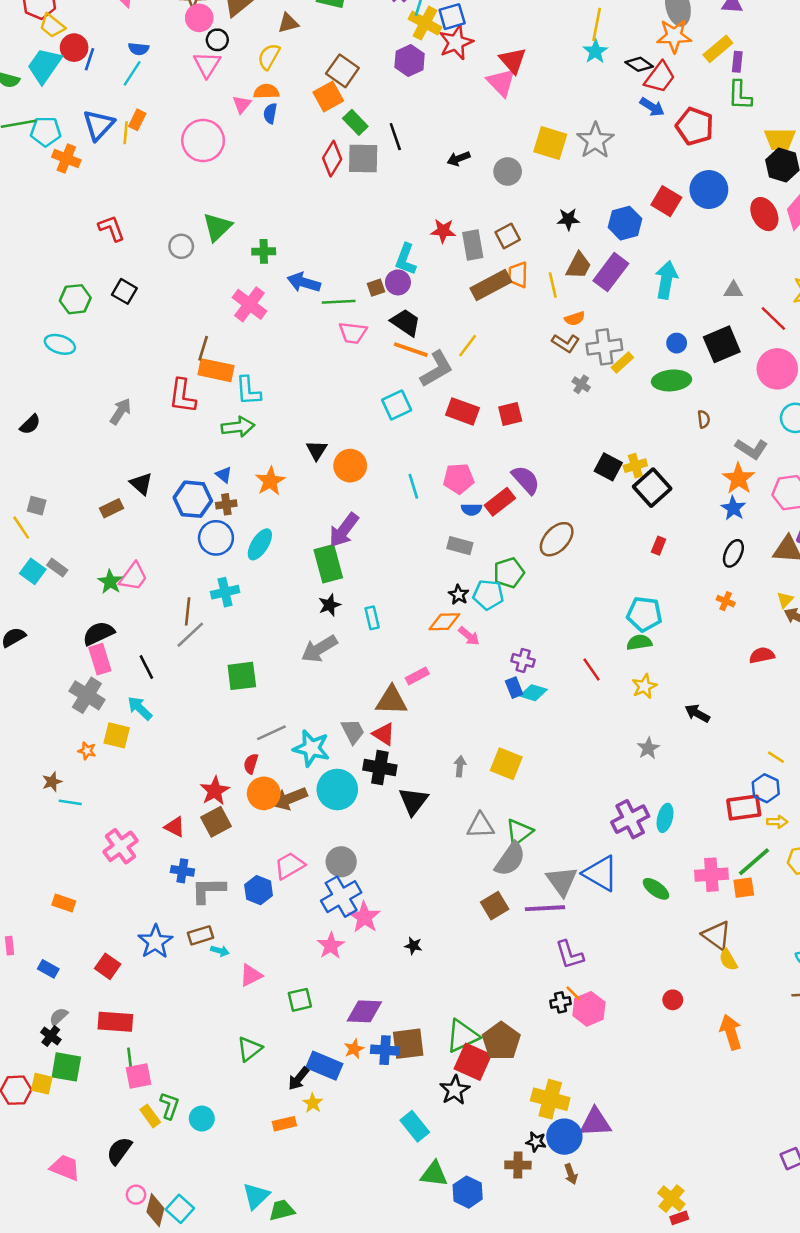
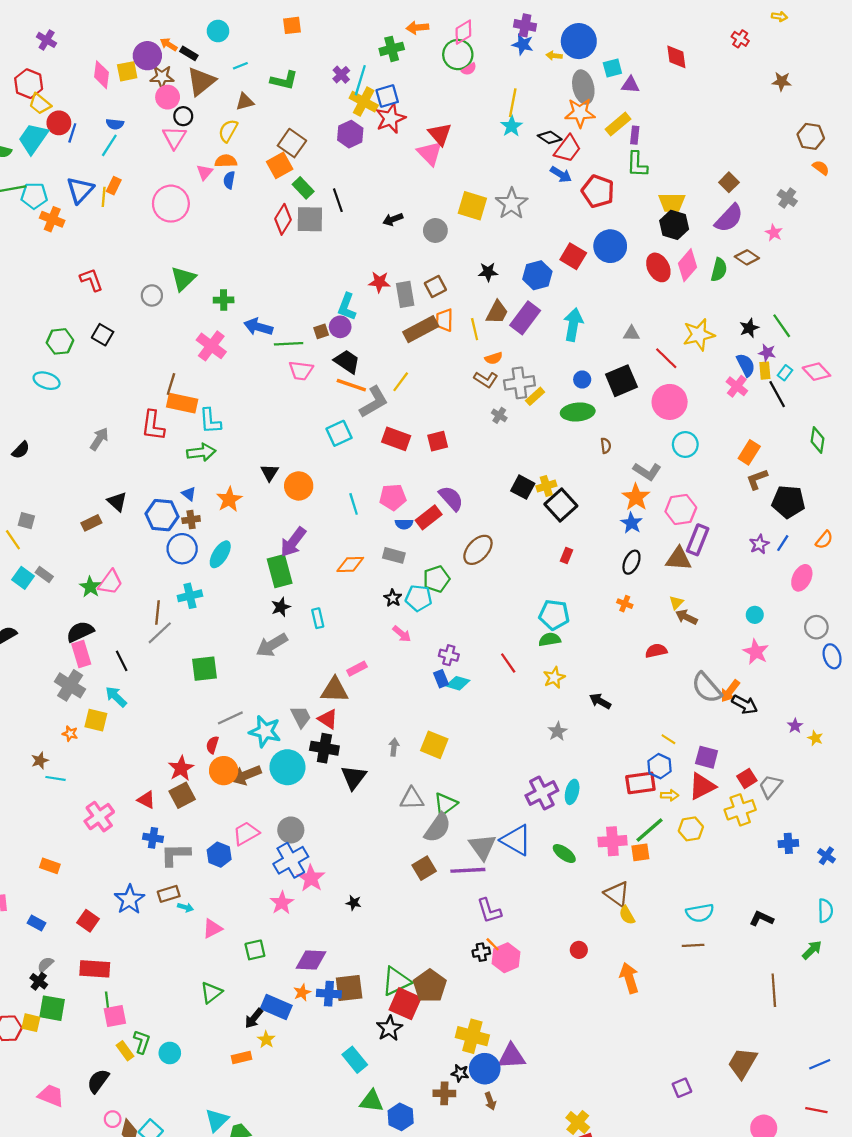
orange diamond: (444, 622) -> (350, 564), moved

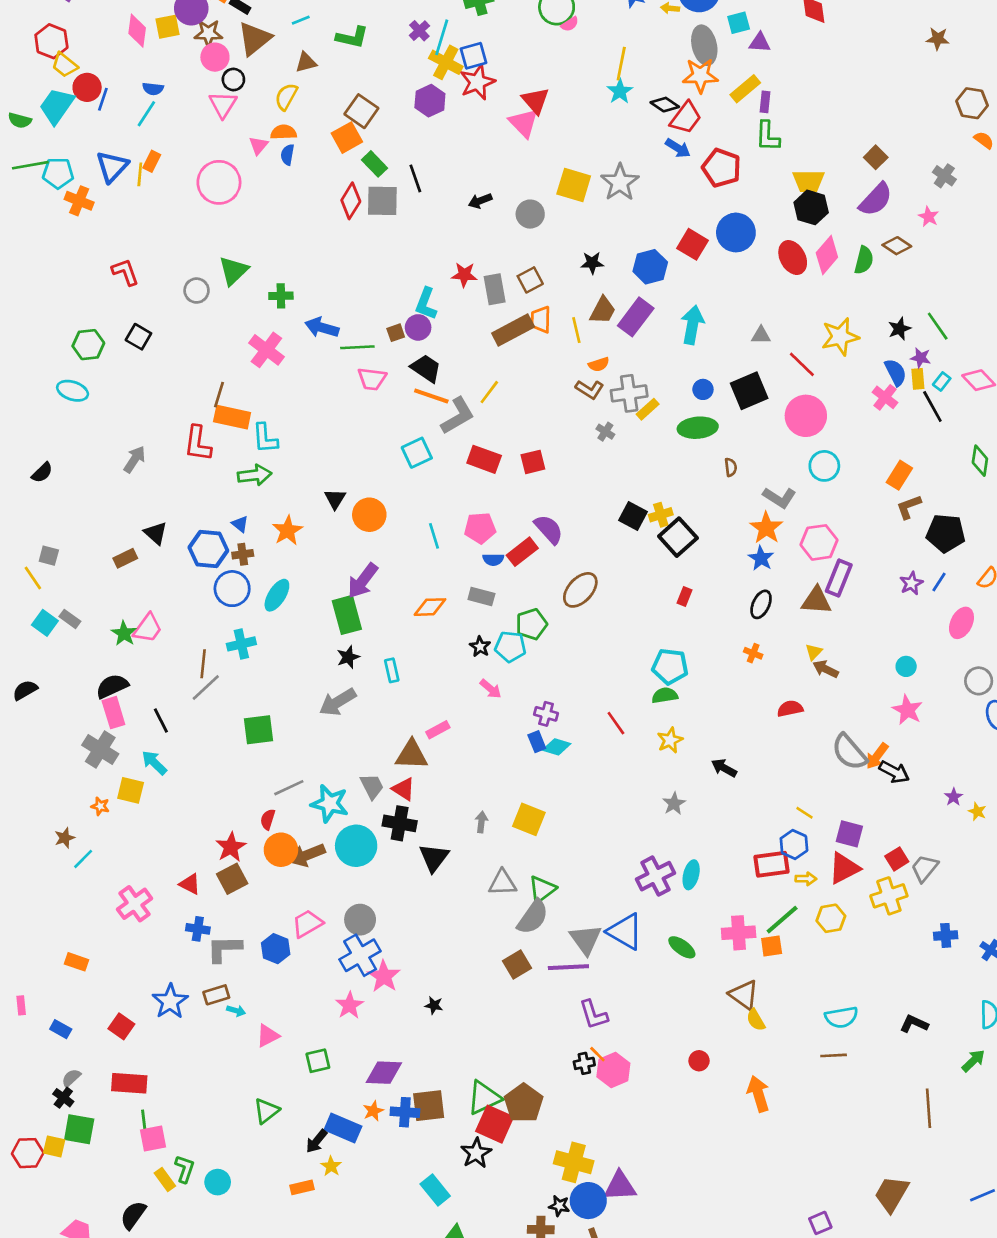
cyan line: (55, 778) -> (83, 859), turned -54

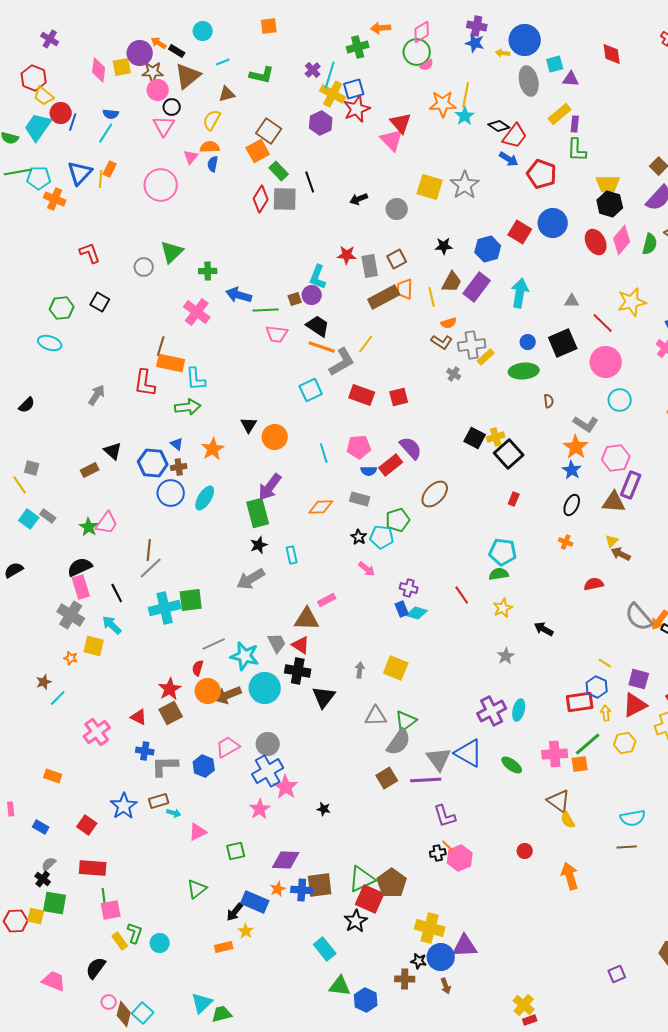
orange star: (700, 76) -> (443, 104), moved
cyan cross: (241, 644) -> (165, 608), moved, size x1.4
yellow arrow: (806, 879) -> (606, 713), turned -98

